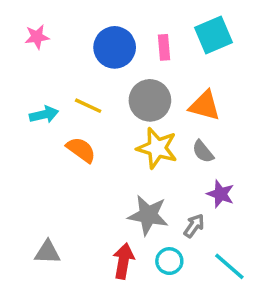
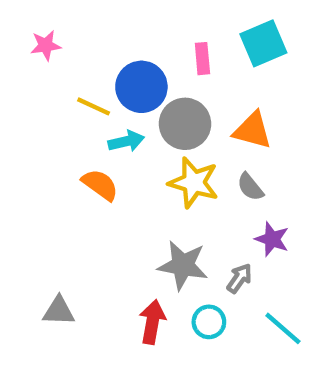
blue circle: (115, 47) -> (141, 87), moved
yellow line: (88, 106) -> (94, 106), moved
cyan arrow: (44, 114) -> (126, 141), moved

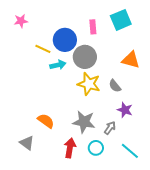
orange triangle: (252, 130) -> (131, 60), moved
orange semicircle: (100, 185) -> (46, 121), moved
gray triangle: (59, 311) -> (27, 143), turned 35

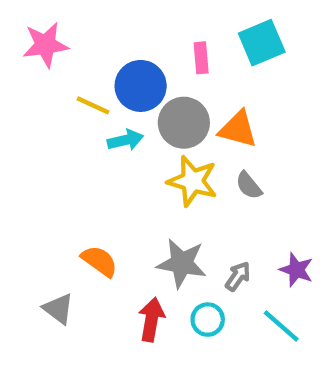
pink star: (21, 21) -> (45, 45), size x1.5
orange triangle: (131, 60) -> (238, 129), moved
purple star: (125, 110) -> (296, 270), moved

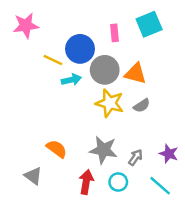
gray semicircle: (249, 185) -> (142, 106), turned -84

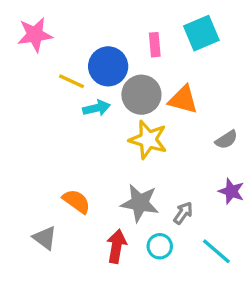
gray semicircle: (142, 106) -> (226, 140), moved
purple star: (169, 154) -> (231, 191), moved

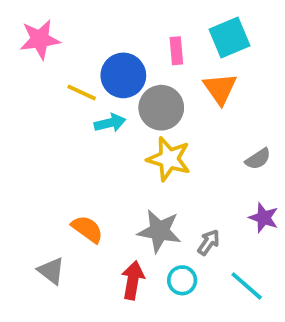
orange triangle: (183, 100) -> (220, 89), moved, turned 40

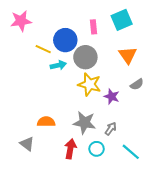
orange triangle: (220, 89) -> (128, 55), moved
purple star: (264, 218) -> (112, 96), moved
orange semicircle: (87, 229) -> (46, 122), turned -36

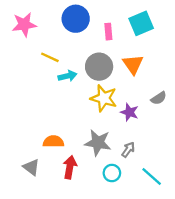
blue circle: (65, 40) -> (76, 19), moved
orange triangle: (128, 55) -> (133, 64), moved
red arrow: (70, 149) -> (70, 167), moved

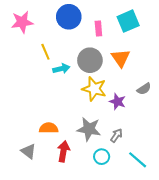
yellow line: (50, 57) -> (45, 52), turned 42

